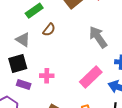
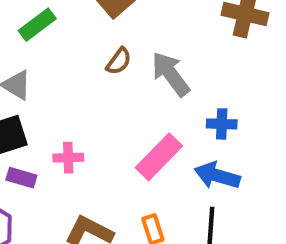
brown semicircle: (49, 30) -> (119, 61), moved

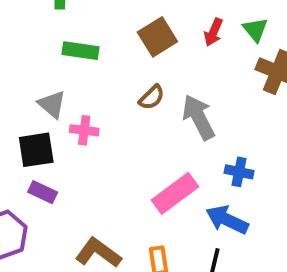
green rectangle: (37, 25) -> (81, 51), turned 36
pink cross: (68, 158) -> (84, 130), moved

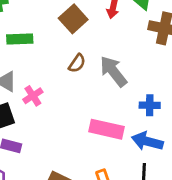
pink cross: (84, 130) -> (33, 96), turned -30
pink rectangle: (175, 193) -> (106, 129), turned 60

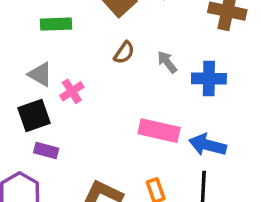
gray arrow: (113, 71) -> (167, 62), size x0.6
blue cross: (150, 105) -> (209, 79), moved, size x1.4

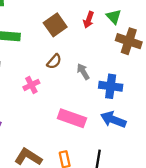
pink cross: (72, 91) -> (31, 85), moved
blue arrow: (208, 145) -> (113, 120), moved

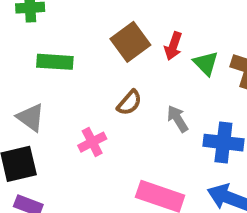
green triangle: (114, 17) -> (206, 63), moved
red arrow: (89, 20) -> (173, 46), moved

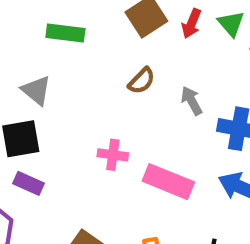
green triangle: (206, 63) -> (231, 24), moved
pink cross: (92, 142) -> (113, 155), moved, turned 32

